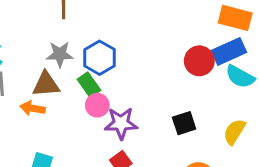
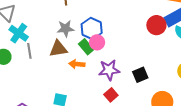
pink circle: (97, 105) -> (97, 42), moved
orange arrow: (33, 108) -> (77, 64), moved
black square: (184, 123) -> (140, 75), moved

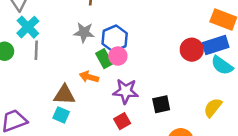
brown triangle: (58, 49) -> (64, 95), moved

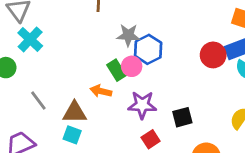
gray star: (84, 32) -> (128, 35), moved
blue hexagon: (115, 39) -> (148, 49), moved
gray line: (36, 50) -> (38, 101), moved, turned -36
red square: (122, 121) -> (151, 139), moved

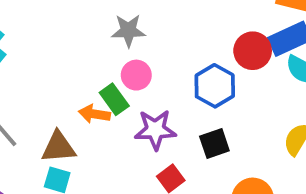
blue hexagon: (148, 49) -> (215, 86), moved
green rectangle: (117, 70) -> (114, 99), moved

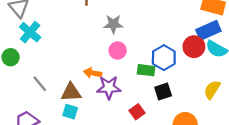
red circle: (253, 51) -> (194, 47), moved
green rectangle: (114, 99) -> (146, 70), moved, turned -48
purple star: (155, 130) -> (109, 88), moved

